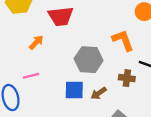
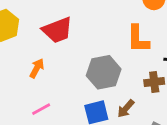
orange L-shape: (123, 40) -> (138, 39), turned -145

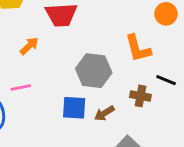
orange L-shape: (138, 39) -> (138, 48), turned -32

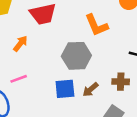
orange L-shape: (138, 48) -> (97, 25), moved
brown cross: (140, 96) -> (121, 82), moved

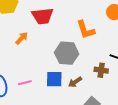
pink line: (19, 79) -> (25, 83), moved
brown cross: (121, 82) -> (101, 70), moved

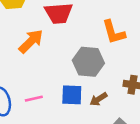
orange arrow: (22, 38) -> (31, 41), size x1.5

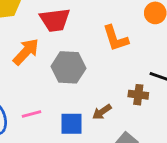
gray hexagon: (88, 62) -> (68, 67), moved
blue square: (72, 95) -> (72, 124), moved

